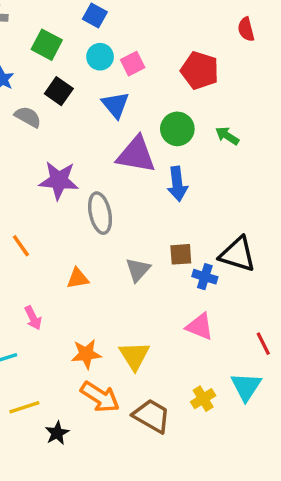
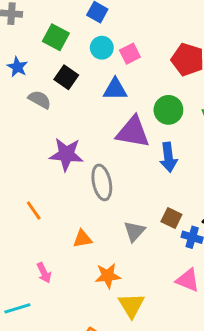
blue triangle: (115, 105) -> (115, 89), turned -50
brown square: (181, 254) -> (171, 218), turned 30
orange star: (86, 354) -> (108, 276), moved

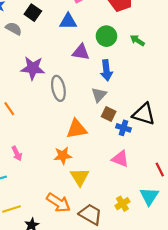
purple triangle: (133, 132) -> (81, 52), size x0.7
gray triangle: (134, 231) -> (99, 95), moved
orange triangle: (83, 239) -> (77, 129), moved, size x1.5

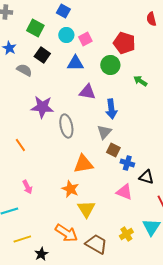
green circle: (106, 36) -> (110, 65), moved
black triangle: (144, 114) -> (146, 177), moved, size x0.7
orange star: (63, 156) -> (70, 189), turned 30

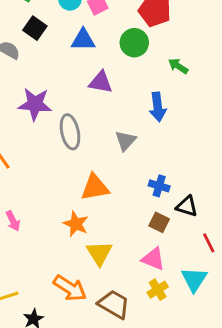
blue arrow: (111, 109) -> (158, 107), moved
brown square: (113, 150) -> (159, 222), moved
pink triangle: (124, 192) -> (153, 259), moved

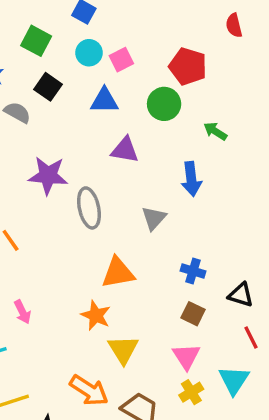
black triangle: (187, 206) -> (241, 295), moved
pink triangle: (153, 259) -> (186, 356), turned 35

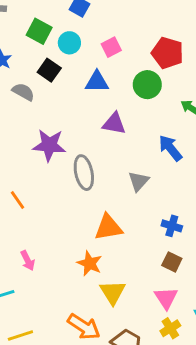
cyan circle: (89, 53) -> (69, 43), moved
blue arrow: (191, 179) -> (170, 148), turned 148

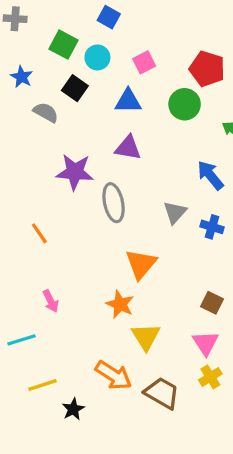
purple triangle: (114, 124) -> (128, 148), moved
blue cross: (172, 226) -> (212, 227), moved
orange triangle: (108, 227) -> (141, 264), turned -40

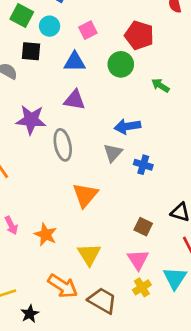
black square: (75, 88) -> (31, 51), turned -30
blue arrow: (210, 175) -> (127, 126), moved, turned -60
orange star: (120, 304) -> (46, 235), moved

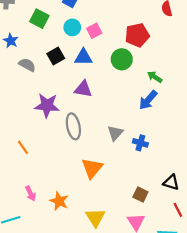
cyan circle: (50, 26) -> (72, 27), moved
red pentagon: (139, 35) -> (137, 35), turned -30
black square: (31, 51) -> (56, 56), moved, turned -35
blue arrow: (127, 126) -> (148, 100), moved, turned -40

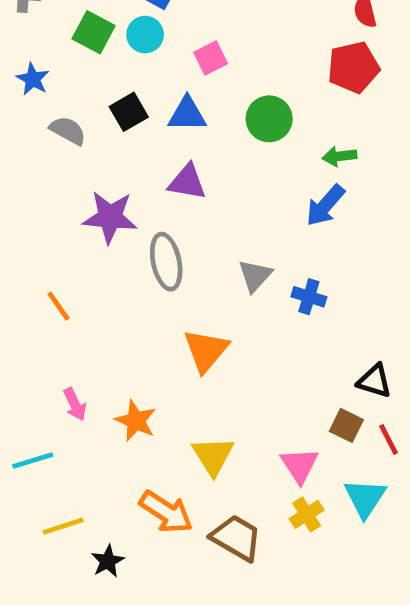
cyan circle: (72, 27) -> (145, 35), moved
red pentagon: (137, 35) -> (353, 67), moved
green arrow: (155, 77) -> (339, 156), turned -40
brown square: (140, 194) -> (346, 425), moved

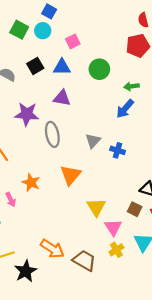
orange star: (136, 421) -> (31, 182), moved
yellow triangle: (213, 456) -> (96, 207), moved
black star: (108, 561) -> (26, 271), size x1.5

